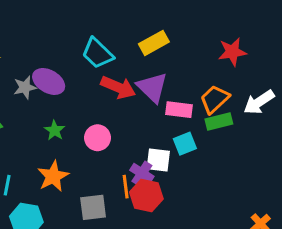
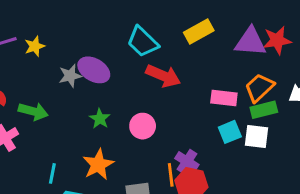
purple triangle: (152, 87) -> (250, 42), moved, turned -40
white square: (158, 160) -> (256, 136), moved

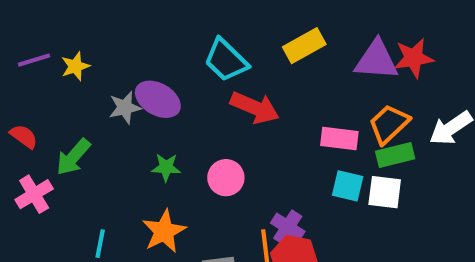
green arrow: (33, 111) -> (73, 157), turned 116
green star: (100, 119) -> (166, 167), turned -30
cyan square: (230, 132) -> (348, 186), turned 35

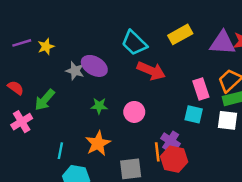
gray star: (125, 108) -> (75, 71), turned 30
pink rectangle: (339, 138) -> (201, 89), turned 65
cyan square: (348, 186) -> (194, 114), moved

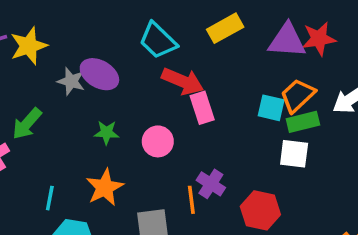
yellow star: (46, 47) -> (29, 46), size x1.5
pink rectangle: (201, 89) -> (202, 108), moved
cyan square: (194, 114) -> (271, 108), moved
red hexagon: (174, 159) -> (260, 210), moved

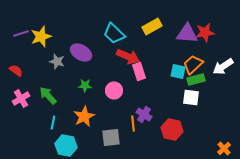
gray star: (71, 81) -> (57, 62), moved
green arrow: (27, 124) -> (48, 96), moved, turned 96

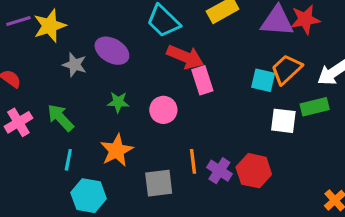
green rectangle: (196, 80) -> (315, 107), moved
purple cross: (144, 114) -> (219, 171), moved

